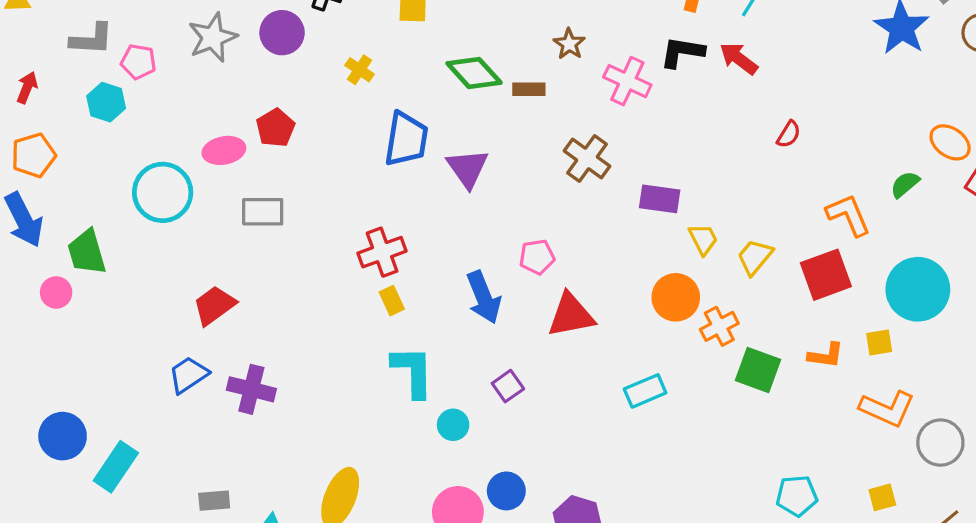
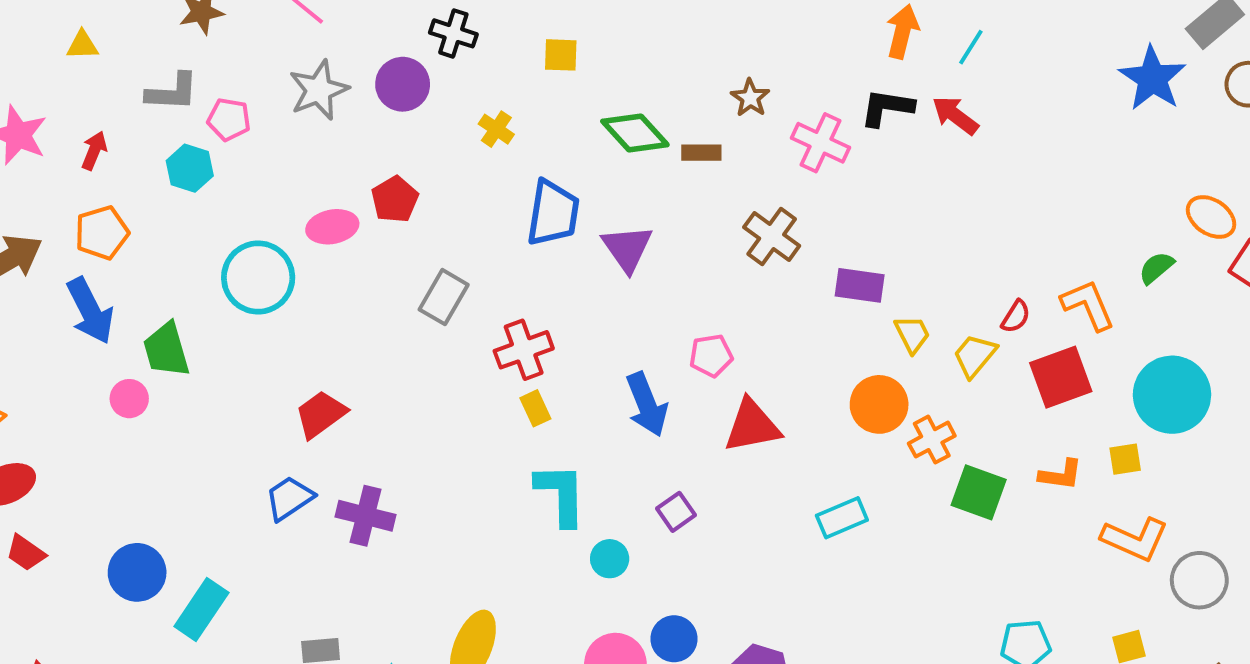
red semicircle: (789, 134) -> (1016, 317), moved
gray rectangle: (263, 212) -> (444, 297), moved, turned -60

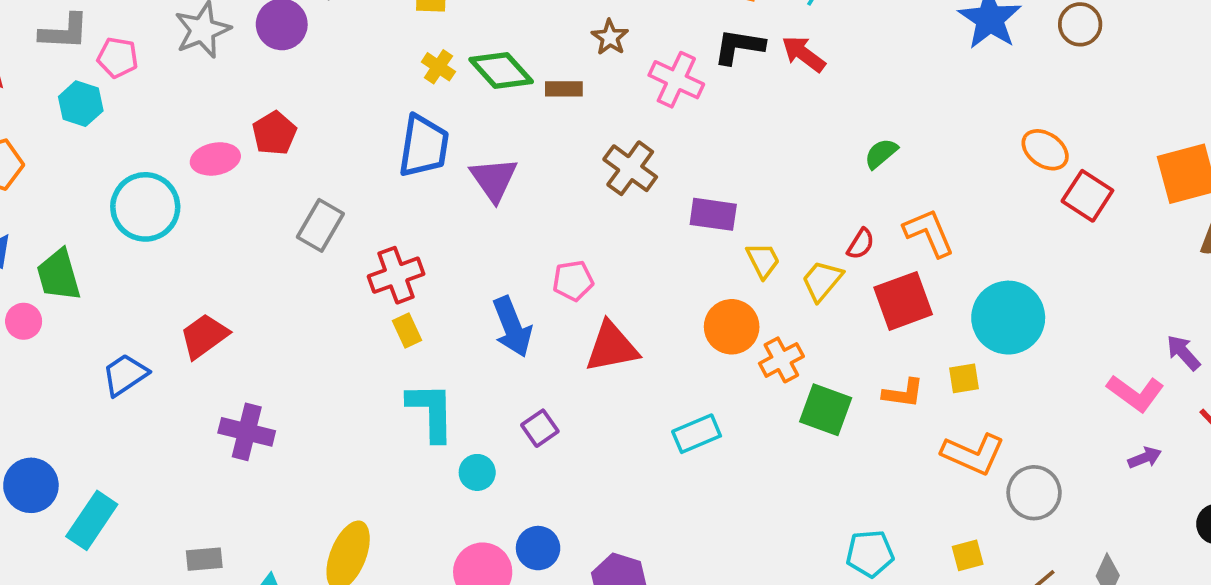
yellow cross: (496, 129) -> (438, 67), moved
green semicircle: (1156, 268) -> (881, 153), moved
blue trapezoid: (289, 498) -> (125, 375), moved

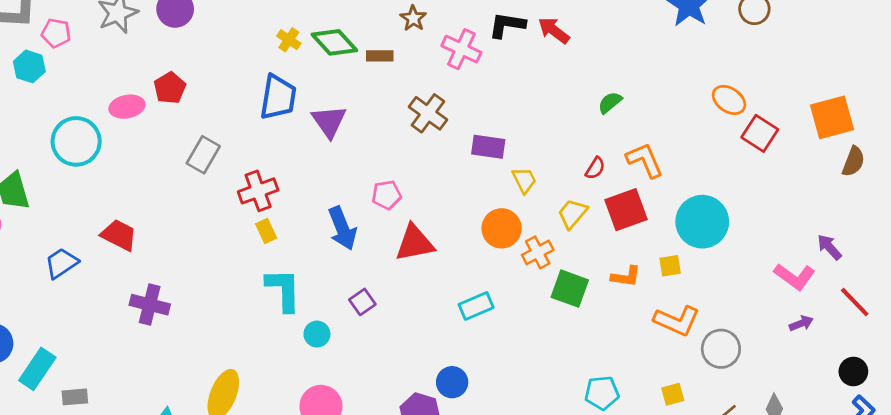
yellow trapezoid: (822, 281) -> (572, 214), moved
red trapezoid: (204, 336) -> (119, 235), turned 63
blue circle: (538, 548) -> (452, 382), moved
gray rectangle: (204, 559) -> (75, 397), moved

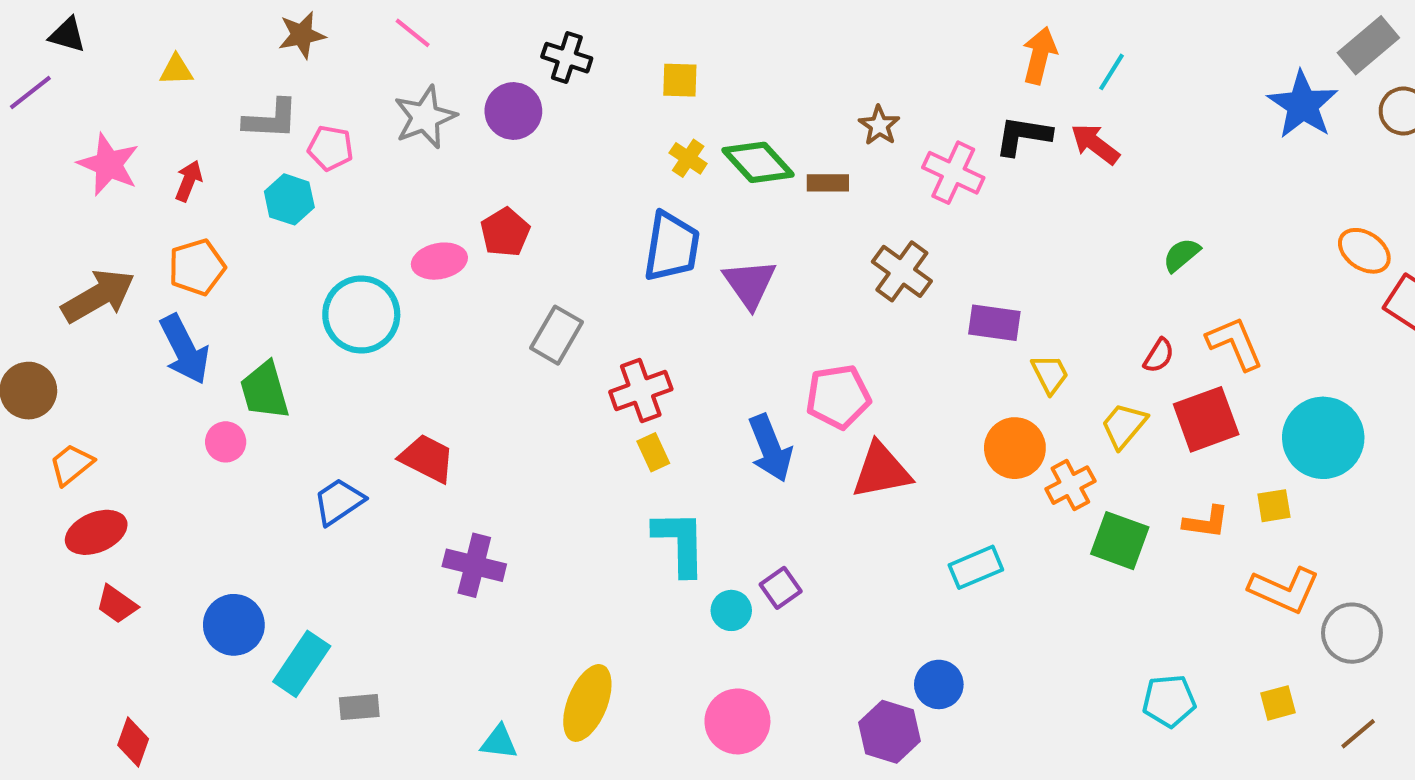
pink pentagon: (387, 195) -> (838, 397), size x1.4
purple square: (362, 302) -> (781, 588), moved

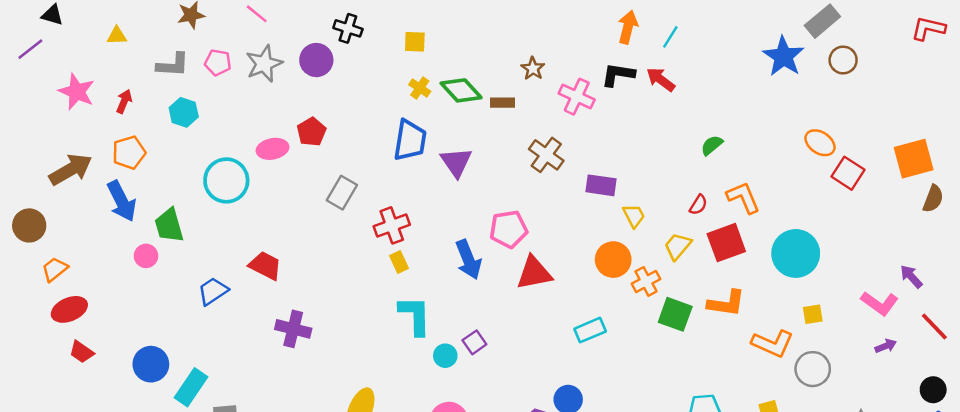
pink pentagon: (330, 148) -> (218, 62), moved
yellow square: (1274, 506) -> (813, 314), moved
orange L-shape: (1206, 522) -> (726, 303), size x1.4

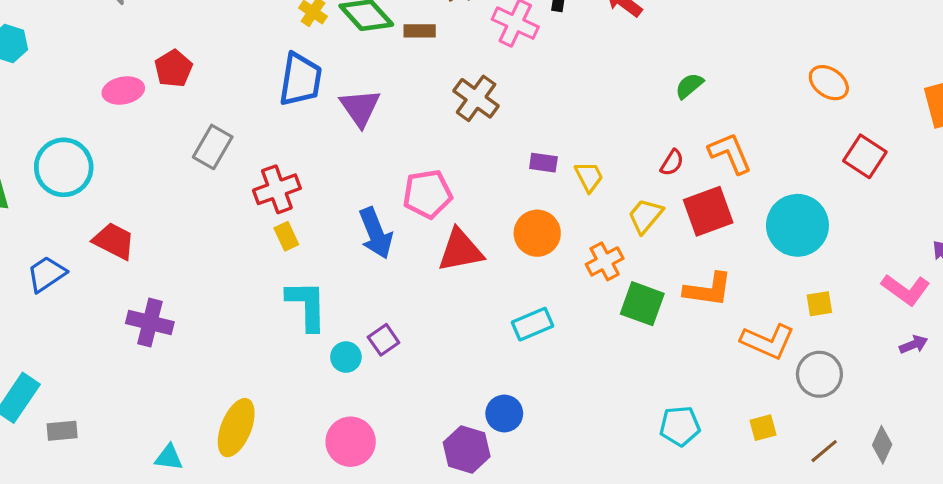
red square: (848, 173) -> (865, 156), moved
cyan circle: (226, 180) -> (64, 167), moved
purple rectangle: (601, 185) -> (543, 163), moved, size x0.7
orange circle: (613, 260) -> (537, 233), moved

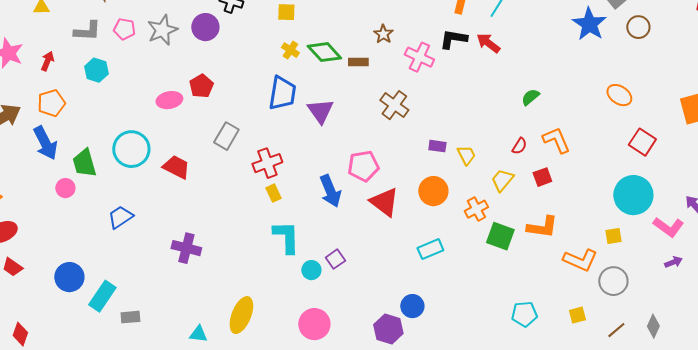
red square: (708, 211) -> (542, 177), size x0.6
cyan circle: (797, 225) -> (633, 195), moved
red trapezoid: (114, 241) -> (176, 167), moved
red triangle: (460, 250) -> (384, 202), turned 48

